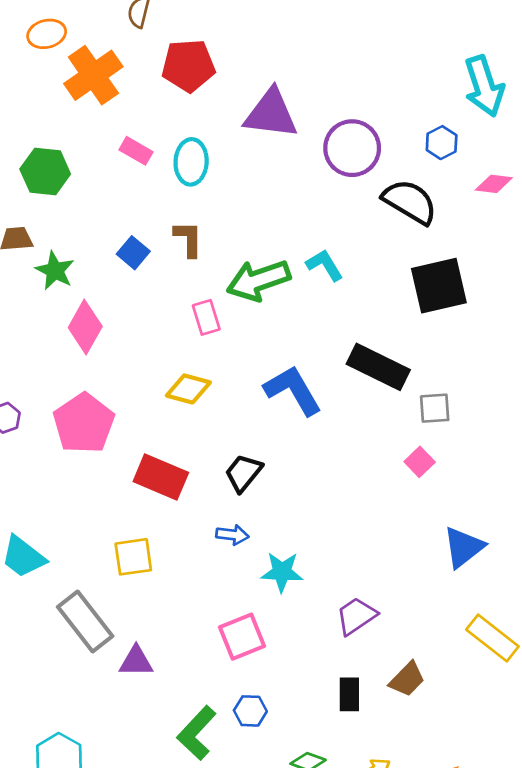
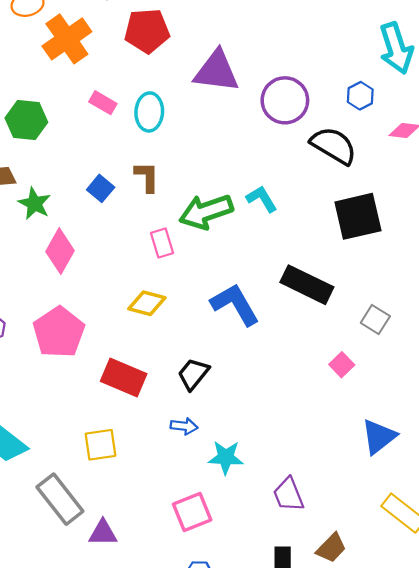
gray square: (435, 408) -> (375, 319), moved, turned 36
purple trapezoid: (356, 616) -> (288, 495), turned -78

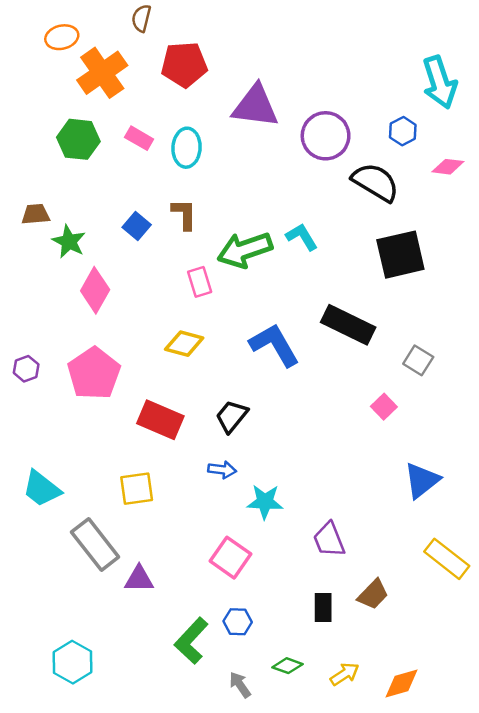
green hexagon: (26, 120) -> (78, 139), moved
pink square: (192, 512) -> (230, 558), turned -33

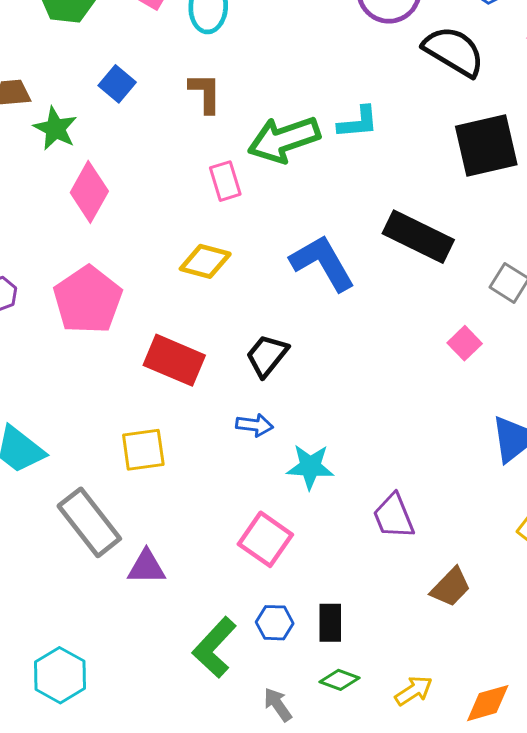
blue square: (137, 226) -> (117, 84), moved
cyan L-shape: (302, 237) -> (358, 122), turned 116
black rectangle: (323, 607) -> (330, 623), moved

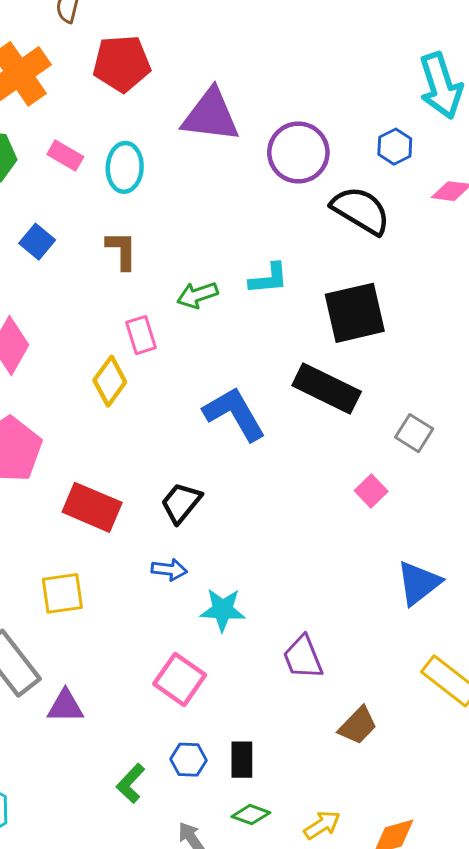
green arrow: (284, 139) -> (197, 295), size x0.6
black square: (486, 146) -> (355, 313), moved
yellow diamond: (205, 261) -> (110, 381), moved, turned -69
green L-shape: (214, 647) -> (131, 783), size x0.7

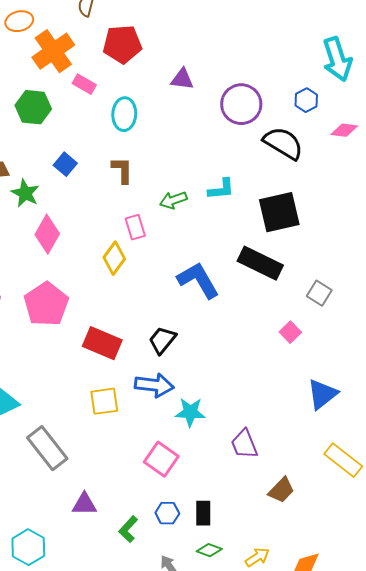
purple triangle: (211, 115) -> (182, 79), size x0.6
pink rectangle: (65, 155) -> (84, 84), moved
blue arrow: (169, 570) -> (154, 385), size x1.6
yellow square: (62, 593) -> (104, 401), moved
purple triangle: (65, 706) -> (84, 504), moved

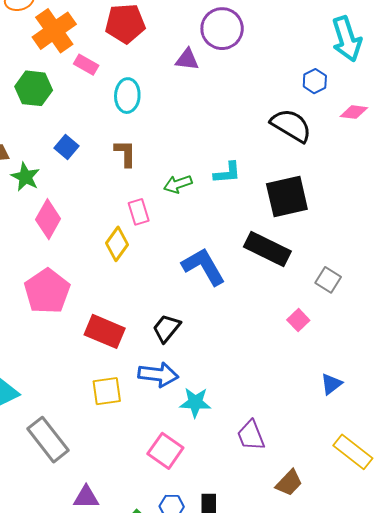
purple circle: (241, 104) -> (222, 29), moved
blue triangle: (322, 394) -> (331, 384), size x0.7

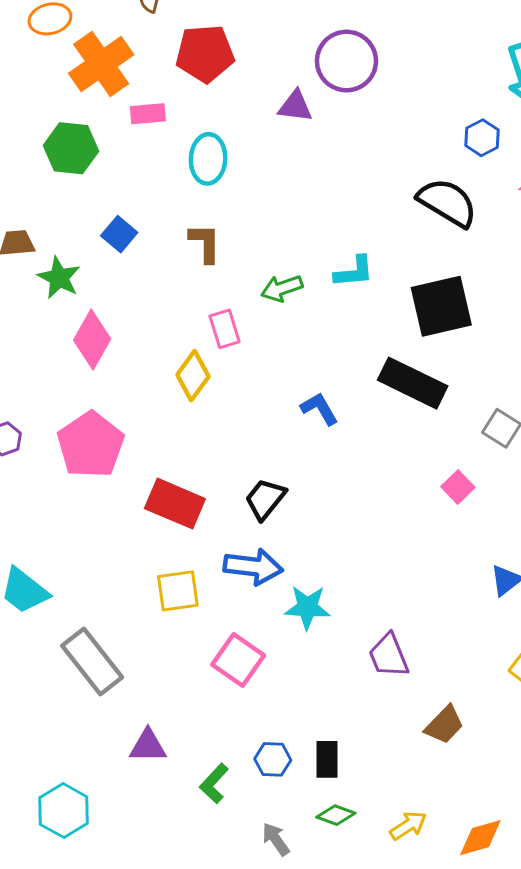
pink rectangle: (86, 65) -> (148, 114), turned -35
blue L-shape: (204, 267) -> (319, 409), size x0.6
pink square: (165, 451) -> (238, 660), moved

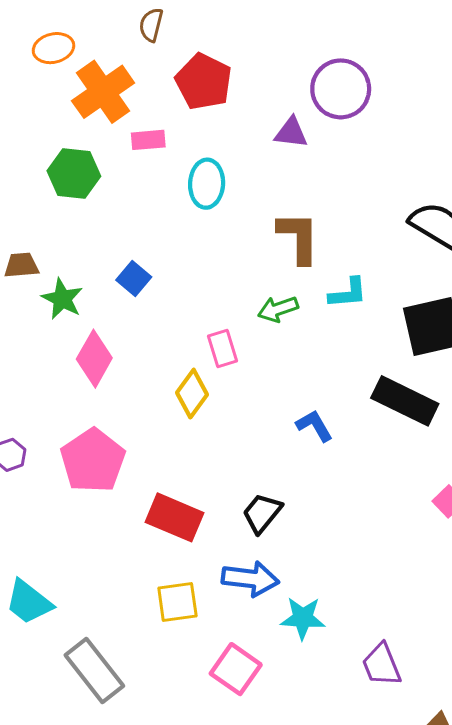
red pentagon: (205, 53) -> (204, 82), turned 30
blue square: (119, 234) -> (134, 278), moved
brown L-shape: (205, 243) -> (298, 238), moved, size x1.4

